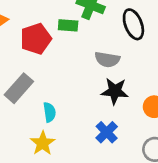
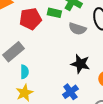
gray semicircle: (107, 60) -> (77, 29), moved
cyan semicircle: (49, 112) -> (24, 72), moved

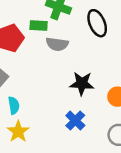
gray semicircle: (77, 29) -> (57, 44), moved

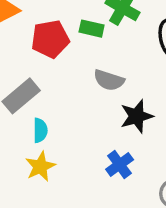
gray semicircle: (57, 44) -> (109, 80), moved
black star: (82, 83) -> (137, 116), turned -30

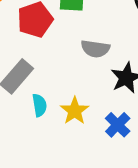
yellow star: (40, 166) -> (75, 111), moved

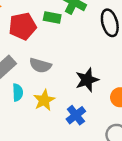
gray semicircle: (95, 49) -> (40, 65), moved

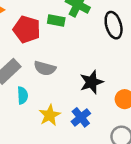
red pentagon: (23, 26) -> (27, 29), turned 30
yellow star: (44, 100) -> (50, 115), moved

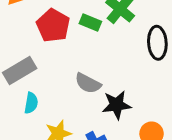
gray semicircle: (45, 68) -> (88, 83), moved

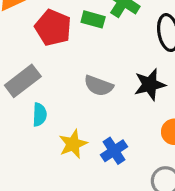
black star: (116, 105) -> (150, 85), moved

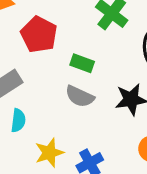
green rectangle: (93, 19) -> (82, 63), moved

